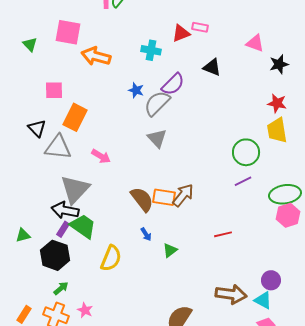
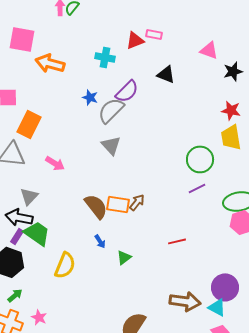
gray triangle: (75, 189) -> (29, 196), size x0.6
brown arrow: (183, 195) -> (137, 202), size x0.7
purple circle: (271, 280) -> (225, 287), size x1.4

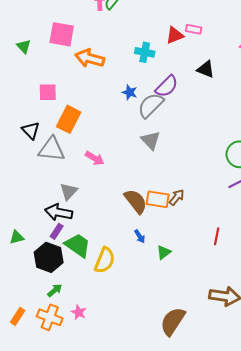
green trapezoid: (37, 233) -> (78, 245), moved
red line: (177, 241) -> (217, 236), turned -66

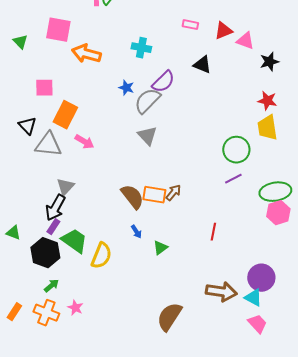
red triangle: (175, 35) -> (223, 31), moved
pink arrow: (95, 158) -> (84, 142), moved
black arrow: (59, 212) -> (55, 208), turned -72
green triangle: (17, 237) -> (13, 233), turned 35

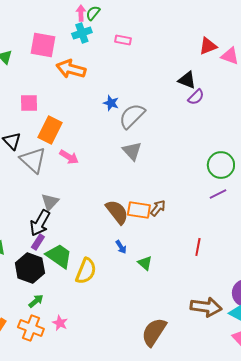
pink rectangle: (190, 25) -> (123, 40), moved
cyan cross: (141, 48) -> (82, 33), moved, turned -30
purple semicircle: (163, 82) -> (196, 97), moved, size x0.7
gray triangle: (48, 145) -> (33, 160), turned 36
green triangle: (160, 248) -> (145, 263), turned -42

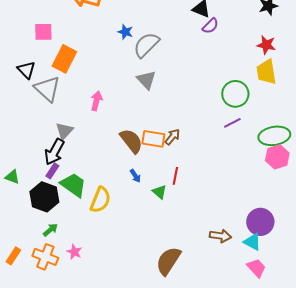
pink arrow: (69, 157) -> (96, 101), moved, turned -108
red line: (198, 247) -> (175, 176), moved
brown arrow: (206, 307) -> (220, 236), size x0.7

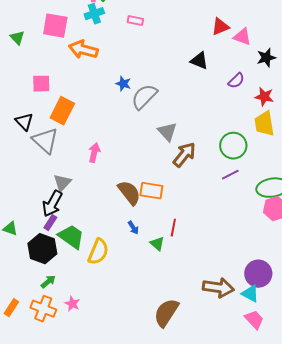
purple semicircle: (210, 26) -> (236, 81), moved
gray triangle: (146, 80) -> (167, 132), moved
brown arrow: (172, 137) -> (184, 155), moved, size x1.5
brown arrow: (220, 236) -> (218, 288), size x1.4

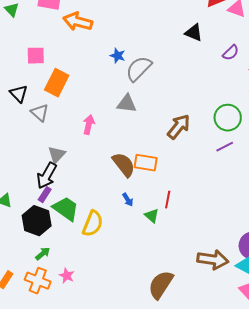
gray triangle: (167, 132) -> (127, 104), moved, turned -40
gray triangle: (45, 141) -> (40, 113), size x0.7

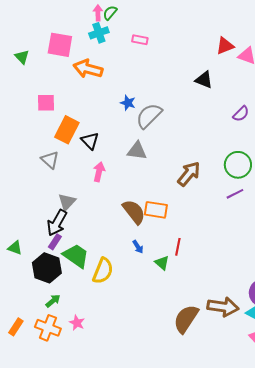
purple semicircle: (231, 53) -> (241, 114), moved
black triangle: (19, 94) -> (90, 141), moved
brown semicircle: (161, 285) -> (186, 319), moved

